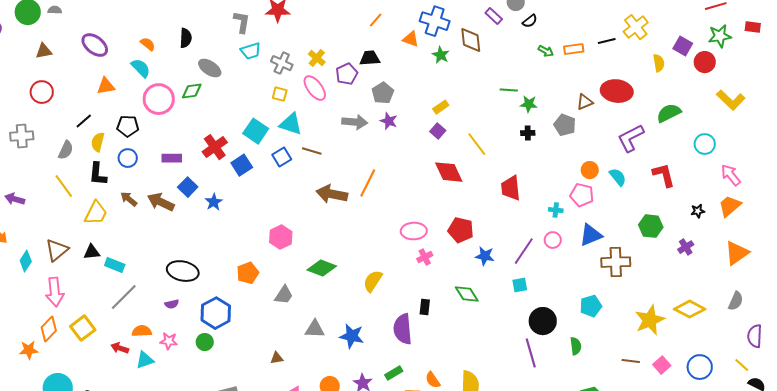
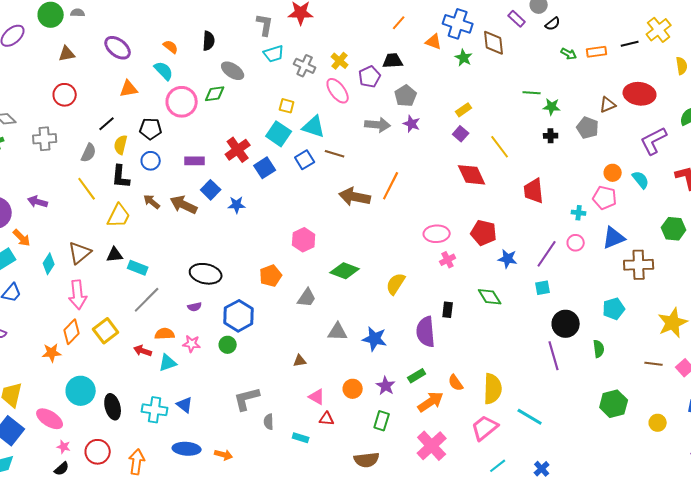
yellow square: (280, 94) -> (287, 106), moved
blue star: (214, 202) -> (237, 205), turned 30

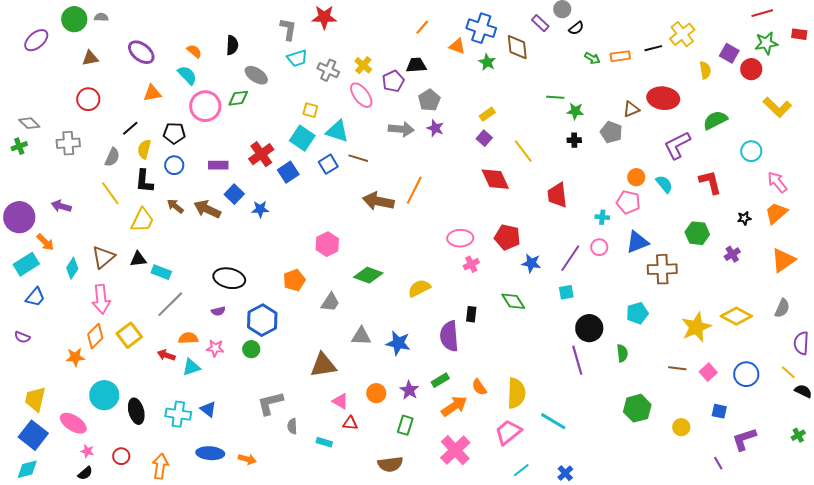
yellow semicircle: (396, 284) -> (419, 288), turned 30
brown triangle: (300, 361) -> (323, 365), size x2.0
red circle: (98, 452) -> (121, 456), size x0.7

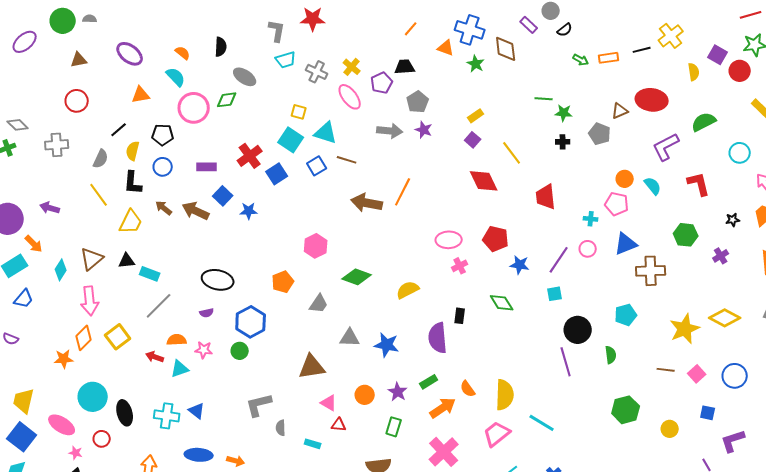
red circle: (121, 456) -> (102, 439), moved

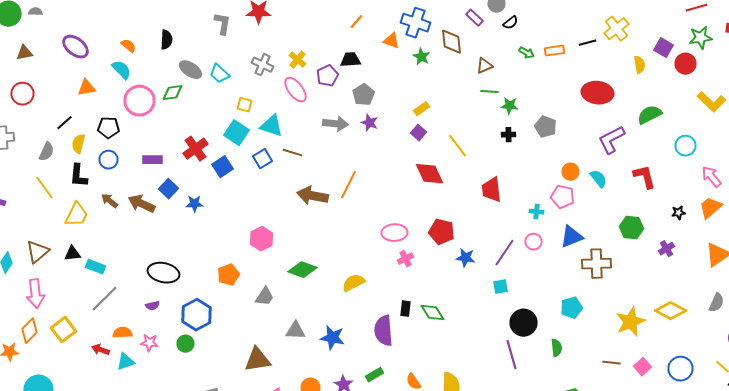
cyan trapezoid: (286, 60) -> (220, 74), moved, turned 60
brown triangle: (620, 111) -> (484, 66), moved
green diamond: (502, 303) -> (432, 313), moved

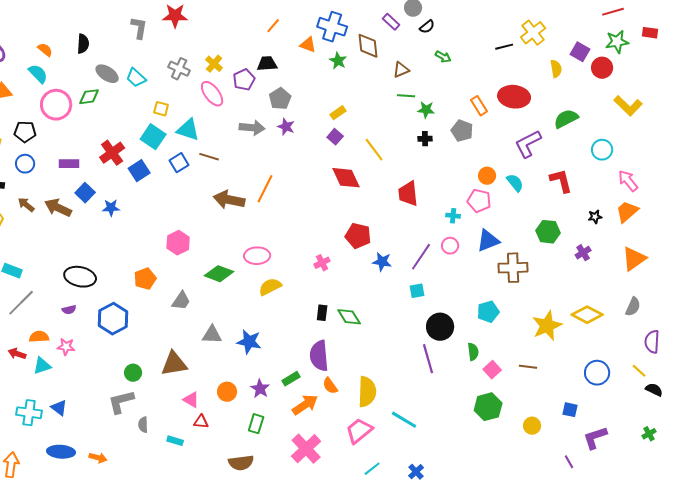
orange rectangle: (554, 51) -> (479, 106), moved, turned 66
pink ellipse: (394, 233) -> (257, 256), moved
purple semicircle: (384, 331) -> (319, 356), moved
green circle: (186, 344) -> (133, 373), moved
pink square: (642, 367) -> (492, 370), moved

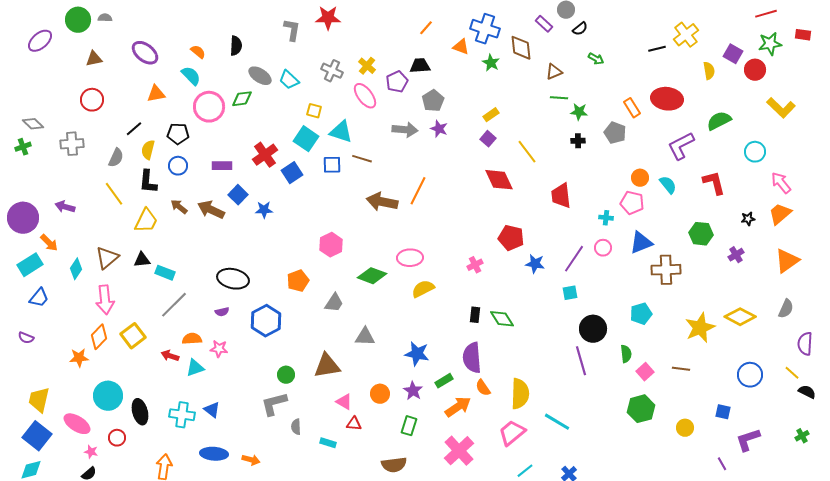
blue square: (179, 163) -> (332, 165), turned 30
blue star: (249, 342) -> (417, 354), moved

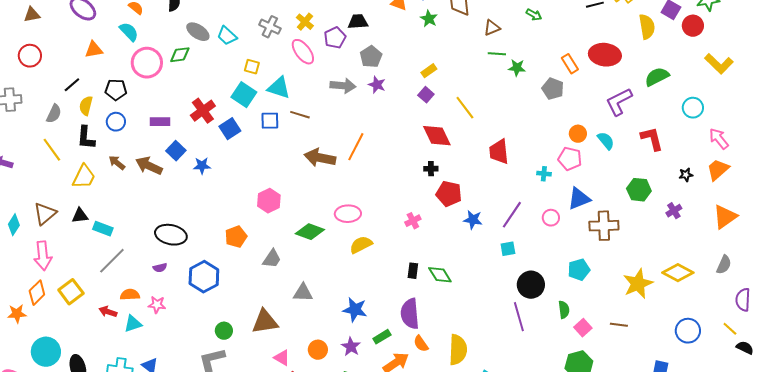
yellow semicircle: (709, 71) -> (647, 27), size x1.4
black cross: (578, 141) -> (431, 169), moved
pink circle: (603, 248) -> (551, 218), moved

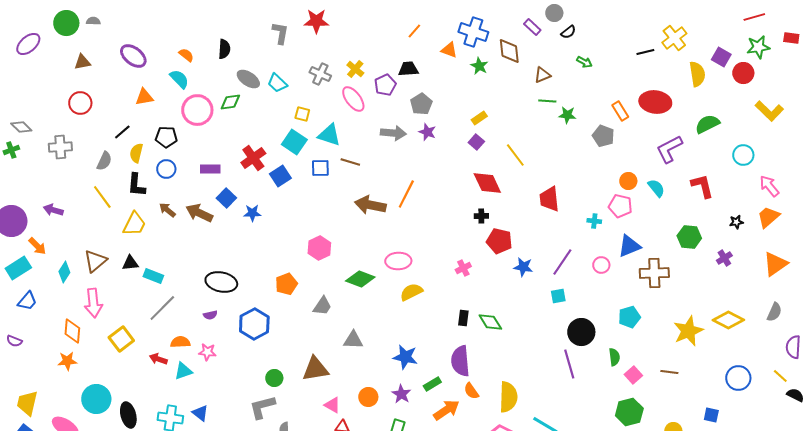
orange diamond: (37, 293) -> (72, 331), moved, turned -40

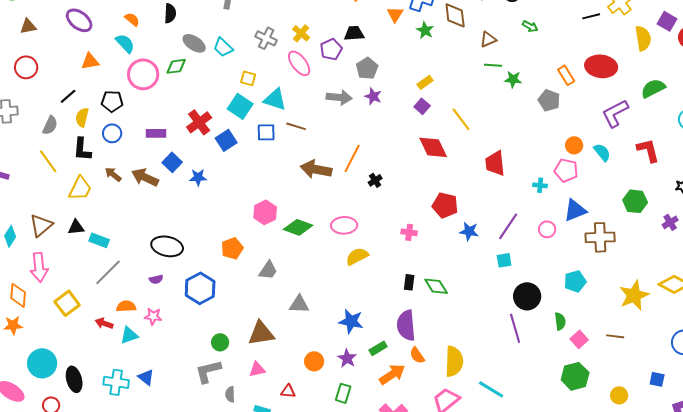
orange triangle: (449, 50) -> (395, 14), turned 42
black cross: (481, 216) -> (375, 180), moved, turned -32
pink cross: (463, 268) -> (409, 232), turned 35
green diamond: (360, 279) -> (298, 227), moved
pink triangle: (332, 405) -> (257, 369), moved, turned -42

